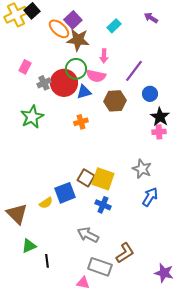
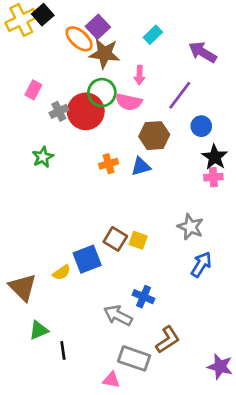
purple arrow: (151, 18) -> (203, 52), moved, size x1.5
blue triangle: (84, 92) -> (141, 166), moved
green star: (32, 117) -> (43, 157), size x0.7
yellow square: (103, 179) -> (138, 240), size x0.6
blue cross: (103, 205) -> (144, 297), moved

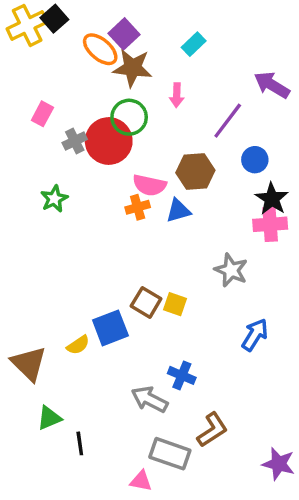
purple arrow: (203, 52) -> (272, 85), moved
pink semicircle: (129, 102) -> (149, 185), moved
pink cross: (213, 177) -> (270, 224), size x1.4
gray star: (191, 227) -> (231, 270), moved

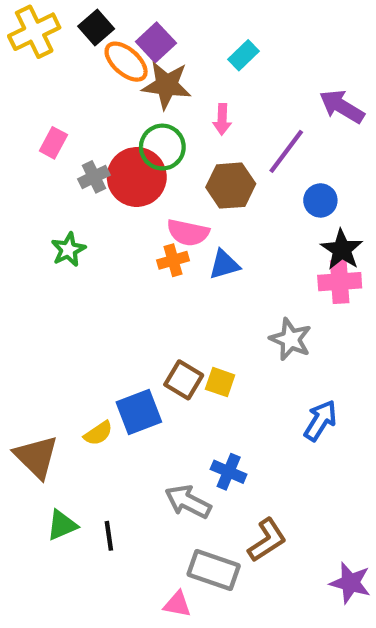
black square: (54, 19) -> (96, 27), moved
brown hexagon: (195, 172) -> (231, 186), moved
black line: (80, 443) -> (109, 536), moved

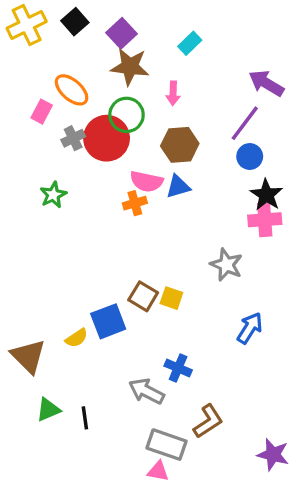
orange ellipse: (126, 62) -> (72, 90), moved
purple line: (286, 151) -> (245, 123), moved
blue triangle: (224, 265) -> (178, 186), moved
pink triangle: (177, 604) -> (158, 471), moved

